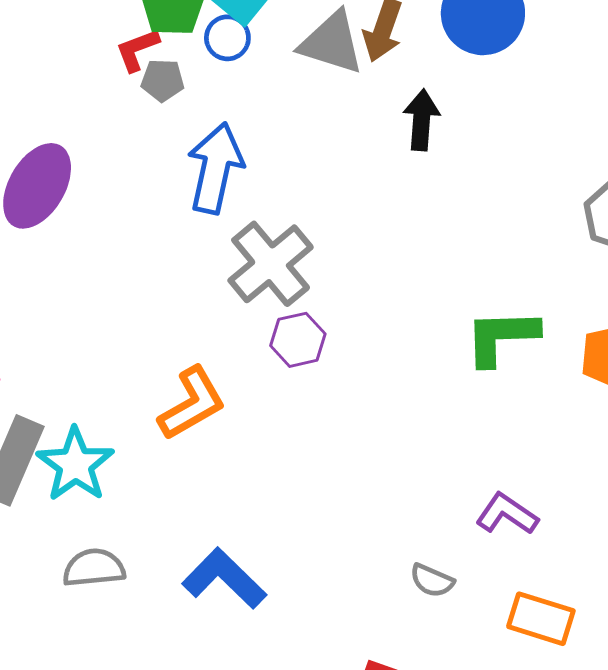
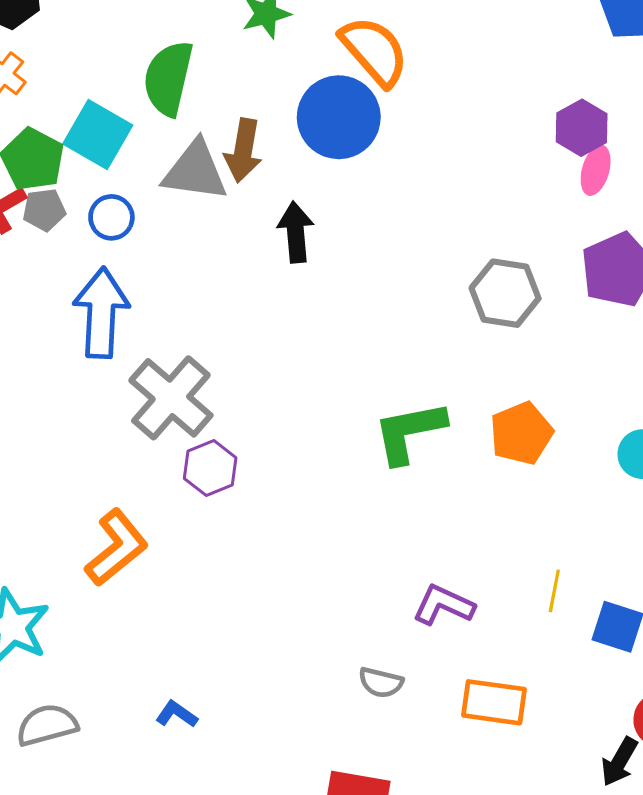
blue circle: (227, 38) -> (111, 217), moved
gray pentagon: (163, 80) -> (44, 210), moved
blue L-shape: (224, 578) -> (177, 714), size x0.5

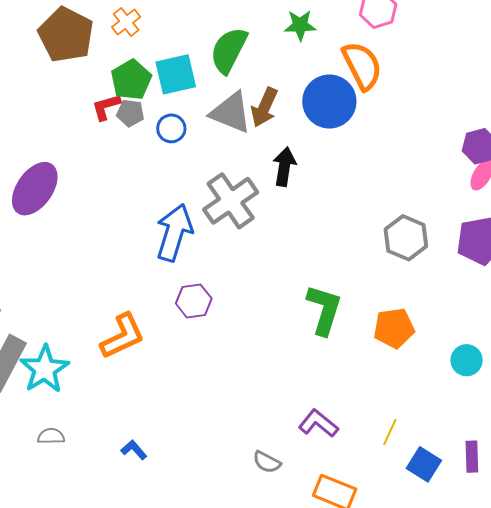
cyan square: (98, 135) -> (176, 74), turned 33
blue arrow: (101, 313) -> (174, 233), moved
gray cross: (171, 398) -> (231, 201), moved
green L-shape: (409, 432) -> (324, 310), turned 104
gray semicircle: (47, 725) -> (51, 436), size x0.7

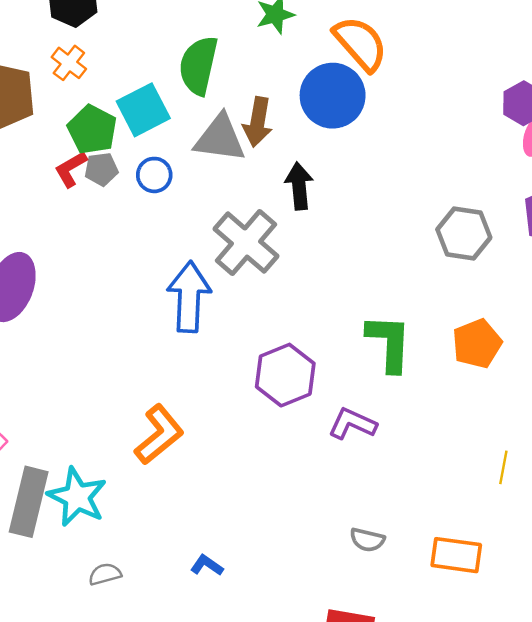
purple hexagon: (194, 301) -> (285, 375), moved, size x1.4
purple L-shape: (318, 423) -> (352, 424), moved

